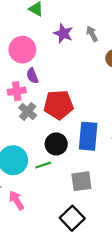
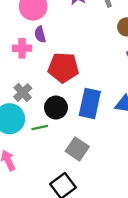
gray cross: (28, 111) -> (23, 92), moved
gray square: (81, 181) -> (77, 149), turned 35

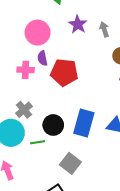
red pentagon: (63, 68) -> (64, 72), moved

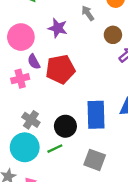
purple star: (78, 24) -> (58, 28), moved

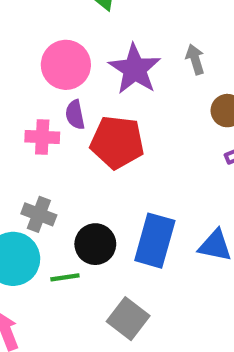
purple star: (58, 28) -> (135, 69), size x1.4
gray cross: (31, 120) -> (39, 214), turned -30

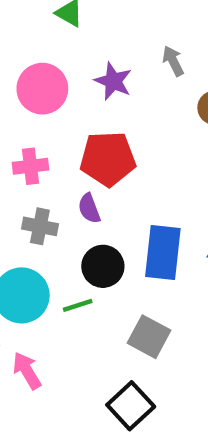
purple star: (135, 69) -> (113, 81), size x0.7
purple semicircle: (75, 115) -> (89, 208), moved
gray cross: (39, 214) -> (40, 226), moved

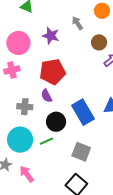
pink cross: (31, 166) -> (12, 70), moved
blue rectangle: (163, 253) -> (83, 112), turned -30

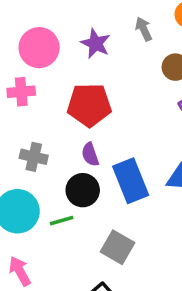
purple semicircle: (47, 96) -> (90, 154), moved

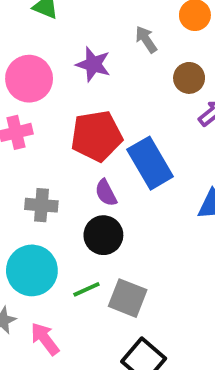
blue rectangle: (131, 181) -> (150, 163), moved
green line: (62, 221) -> (86, 289), moved
gray square: (118, 247) -> (128, 298), moved

